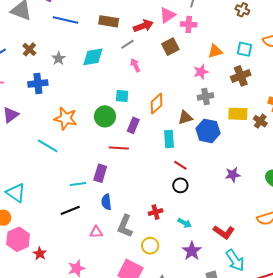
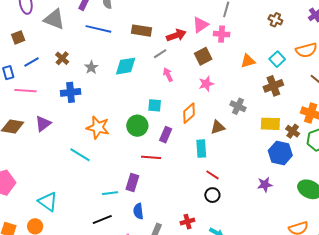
cyan square: (244, 49) -> (277, 59), turned 35
pink star: (201, 72) -> (206, 84), moved
gray cross: (205, 96) -> (238, 106), turned 35
blue hexagon: (208, 131) -> (280, 153), moved

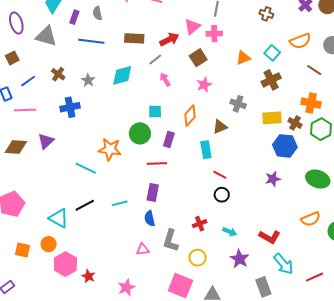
orange star: (98, 127) -> (110, 149), moved
purple rectangle: (132, 182) -> (153, 192), moved
black line: (102, 219) -> (85, 205), moved

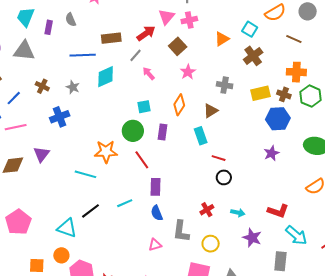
blue line: (91, 41) -> (83, 55), moved
red line: (157, 163) -> (142, 160), moved, turned 66
gray rectangle: (263, 287) -> (280, 261), turned 36

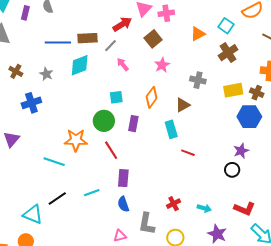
brown rectangle: (111, 38) -> (88, 38), moved
black circle: (224, 177) -> (232, 170), moved

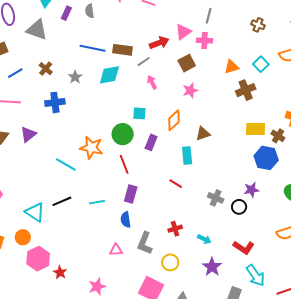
brown cross: (228, 53) -> (246, 90), moved
gray cross: (198, 80) -> (216, 198), moved
red line: (188, 153) -> (176, 184), moved

